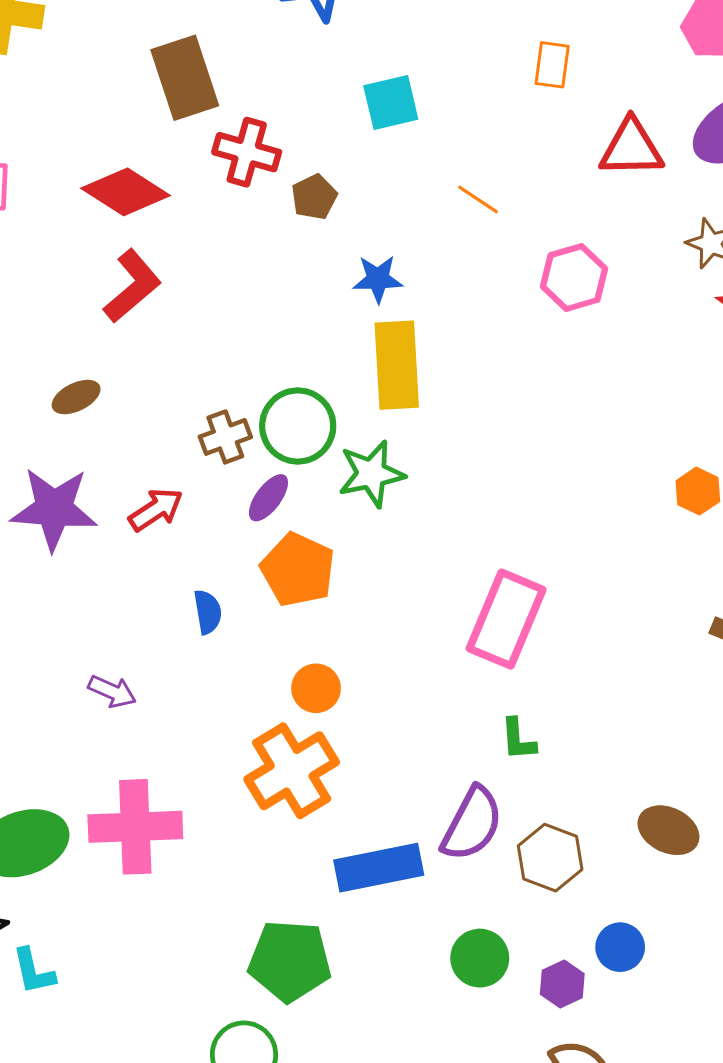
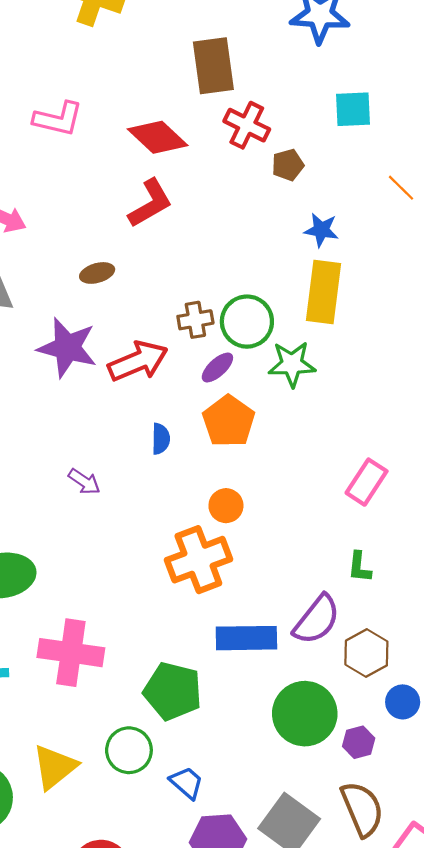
red arrow: (156, 510) -> (138, 361), size x1.5
pink rectangle: (506, 619) -> (367, 482), size x0.7
pink cross: (135, 827) -> (71, 653), moved
blue circle: (620, 947) -> (403, 702), moved
green circle: (480, 958) -> (305, 714), size x1.6

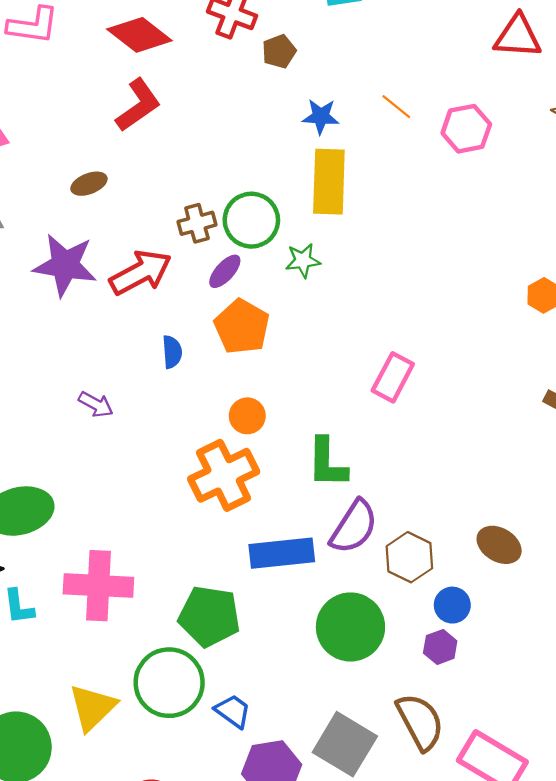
orange line: (401, 188) -> (396, 107), moved
green star: (292, 364) -> (303, 261), size x0.7
green L-shape: (359, 567) -> (327, 463), moved, size x1.6
purple hexagon: (359, 742) -> (440, 647), moved
green circle: (129, 750) -> (169, 683), size x1.4

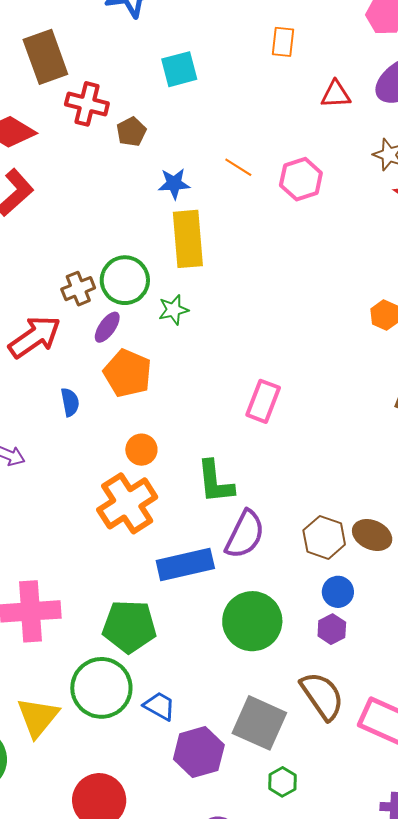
red triangle: (518, 36) -> (336, 94), size x0.7
brown hexagon: (409, 557) -> (324, 537), moved

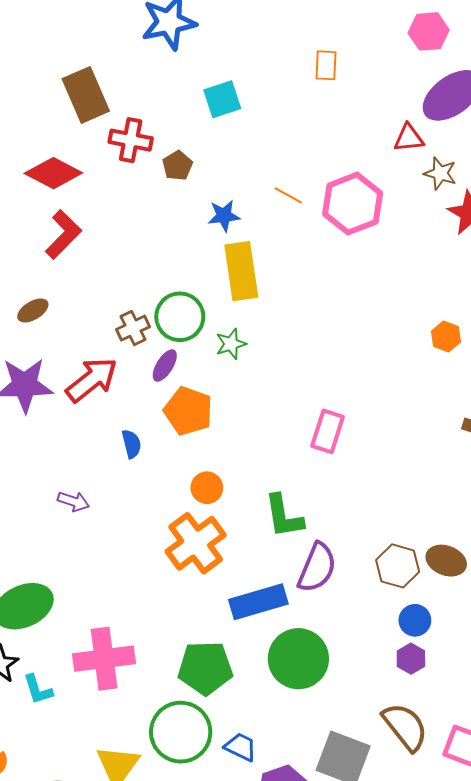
red triangle: (336, 94) -> (409, 138), moved
pink hexagon: (301, 179) -> (353, 204), size x1.4
green circle: (252, 621) -> (298, 659), moved

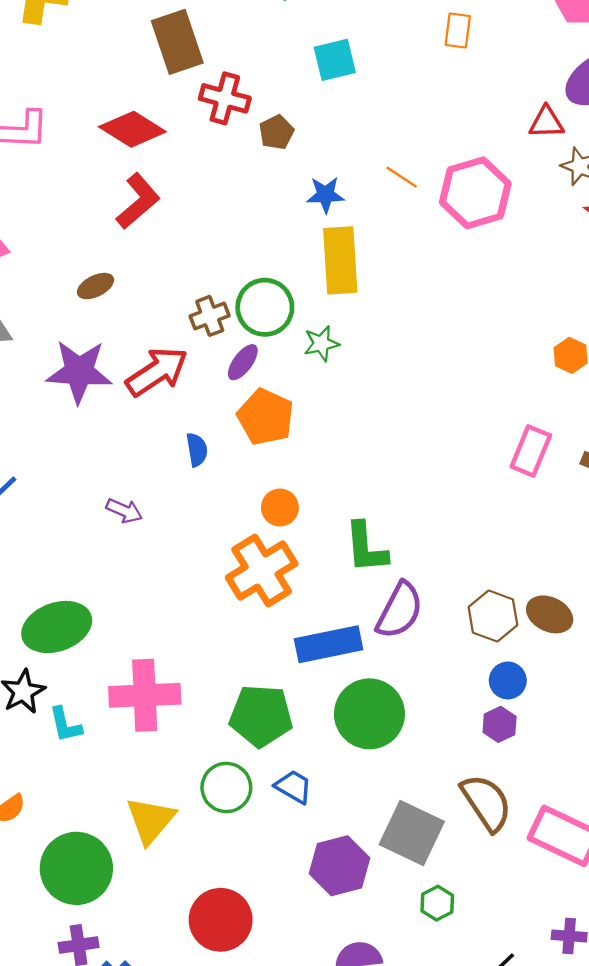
pink rectangle: (328, 431) -> (531, 451), moved
green circle: (181, 732) -> (226, 787), size x0.7
blue trapezoid: (241, 747) -> (294, 787), moved

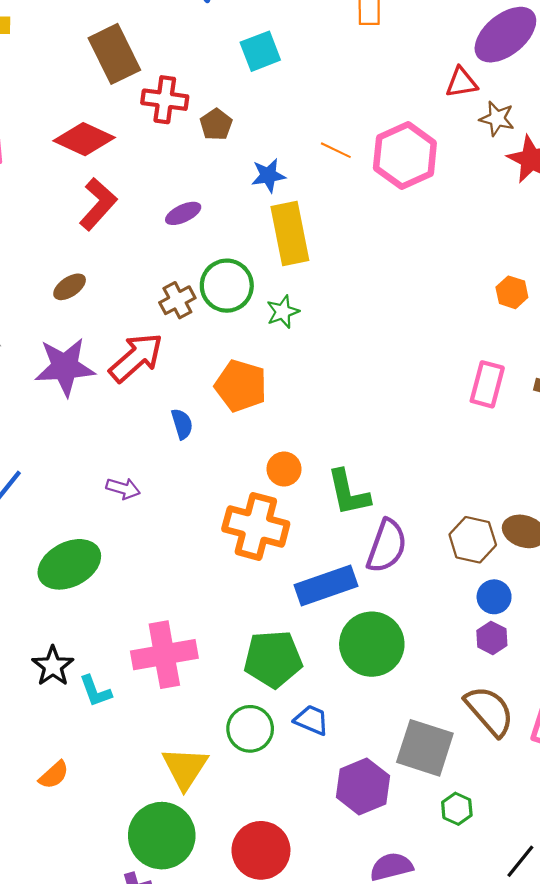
purple ellipse: (243, 362) -> (183, 213), moved, turned 36
orange circle: (280, 507) -> (284, 469), moved
orange cross: (262, 571) -> (256, 526), turned -36
green ellipse: (57, 627) -> (69, 564), moved
green circle: (76, 868) -> (162, 836), moved

